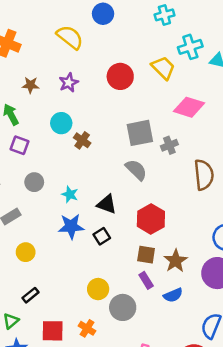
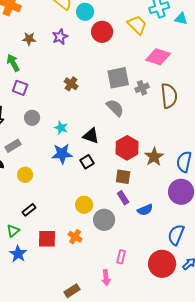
cyan circle: (61, 123) -> (85, 12), moved
brown semicircle: (204, 175) -> (169, 96), moved
brown star: (176, 261) -> (154, 157), moved

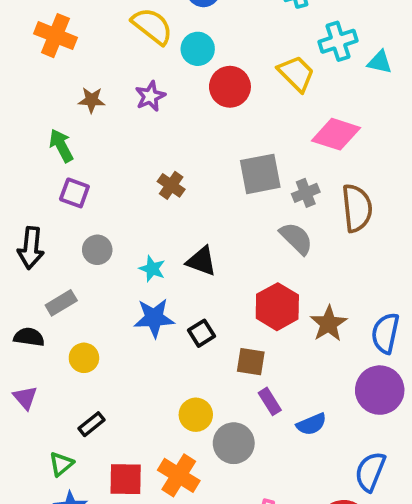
gray semicircle: (115, 108) -> (296, 238), moved
black triangle: (91, 136) -> (201, 261), moved
brown square: (123, 177) -> (251, 362), moved
orange cross: (75, 237) -> (179, 475), size x1.5

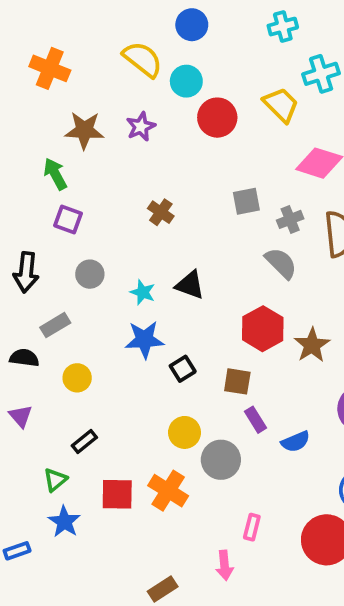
brown star: (92, 100) -> (84, 130), size x1.5
gray square: (260, 174) -> (246, 201), size x0.7
black square: (201, 333) -> (183, 369), moved

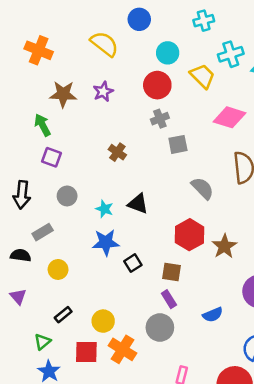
cyan circle: (186, 81) -> (168, 53), moved
gray cross: (290, 219) -> (160, 119), moved
purple rectangle: (255, 420) -> (169, 299), moved
yellow circle: (185, 432) -> (103, 321), moved

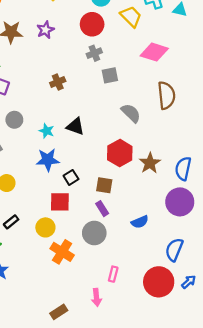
brown cross: (117, 152) -> (58, 82), turned 32
red square: (86, 352) -> (60, 202), moved

